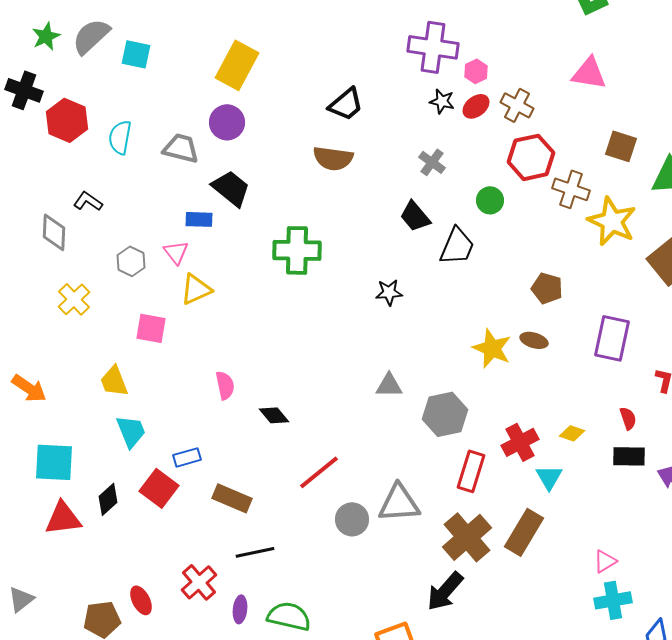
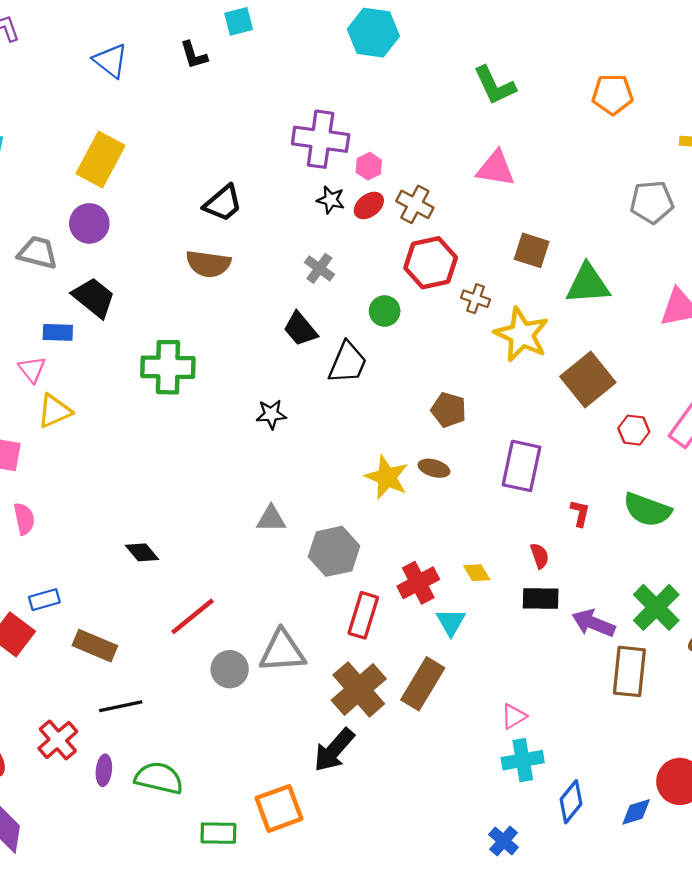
brown cross: (571, 189) -> (476, 299), size x0.7
pink semicircle: (225, 385) -> (24, 519), moved
yellow diamond: (572, 433) -> (477, 573), turned 40

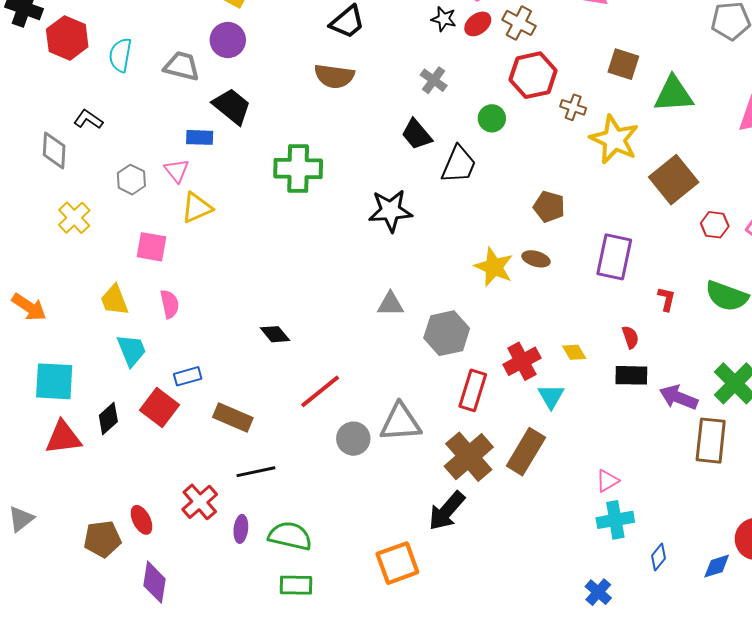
black star: (271, 414) -> (390, 211), size x1.6
blue diamond: (571, 802) -> (658, 557), size x0.7
green rectangle: (218, 833) -> (296, 585), moved

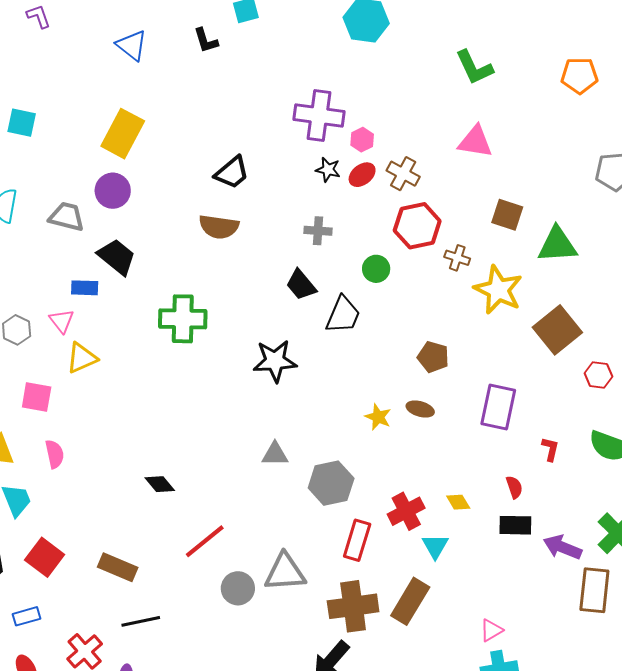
gray cross: (434, 80) -> (318, 231), turned -32
yellow star: (494, 267) -> (378, 417), size x0.7
blue rectangle: (188, 376) -> (27, 616), moved
brown cross: (469, 457) -> (353, 606), turned 33

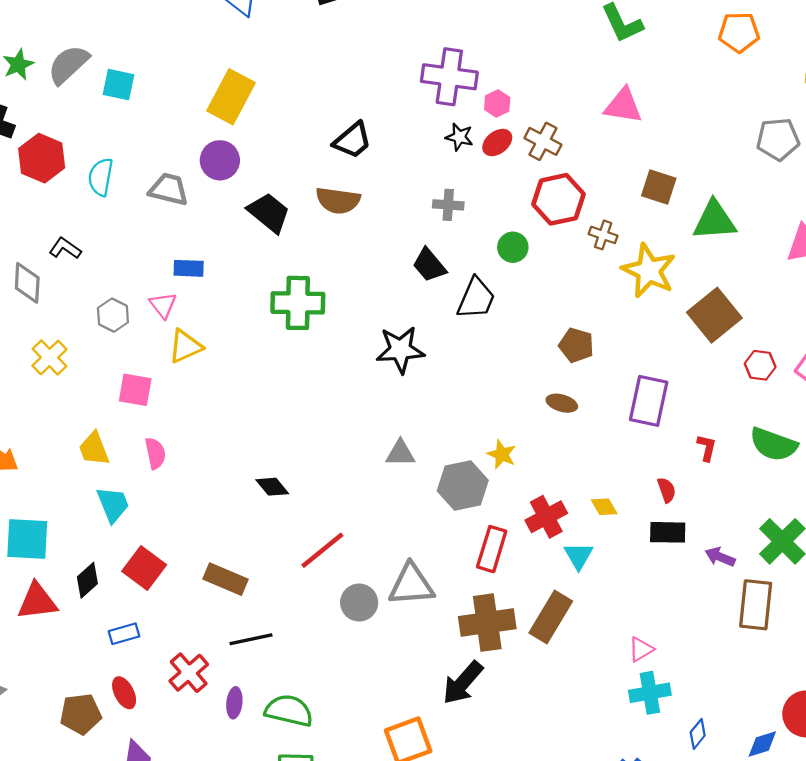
black trapezoid: (117, 257) -> (269, 213), moved
yellow star: (378, 417) -> (502, 454), moved
purple arrow: (562, 547) -> (720, 557), size x0.7

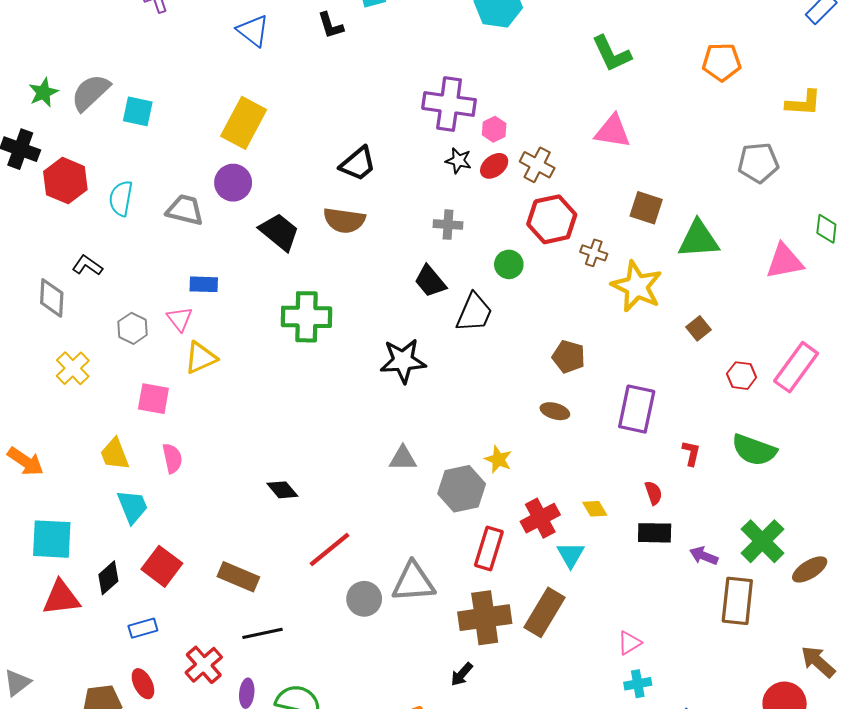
brown square: (714, 315) -> (699, 328), size x0.5
black arrow: (463, 683) -> (462, 674), size x0.6
cyan cross: (650, 693) -> (638, 684), size x0.7

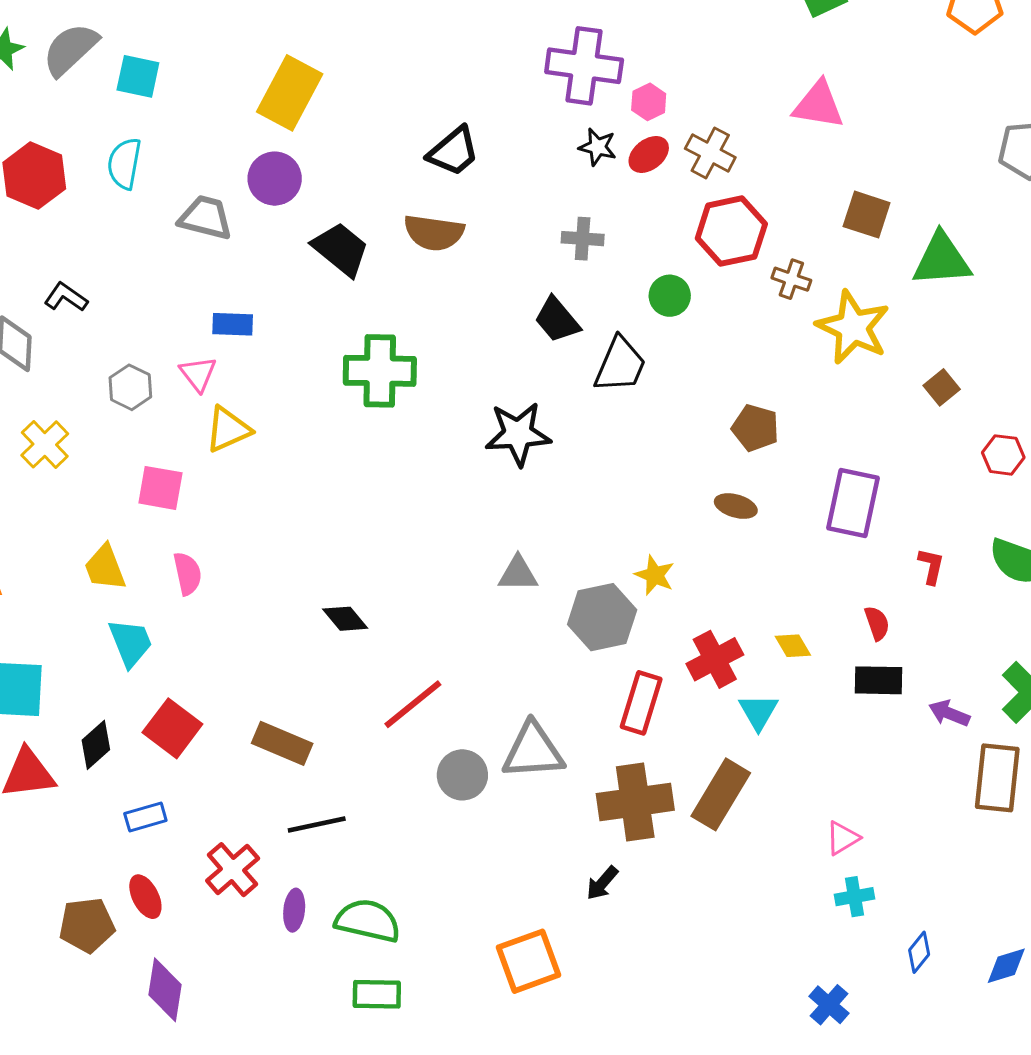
cyan semicircle: (121, 198) -> (124, 163), moved

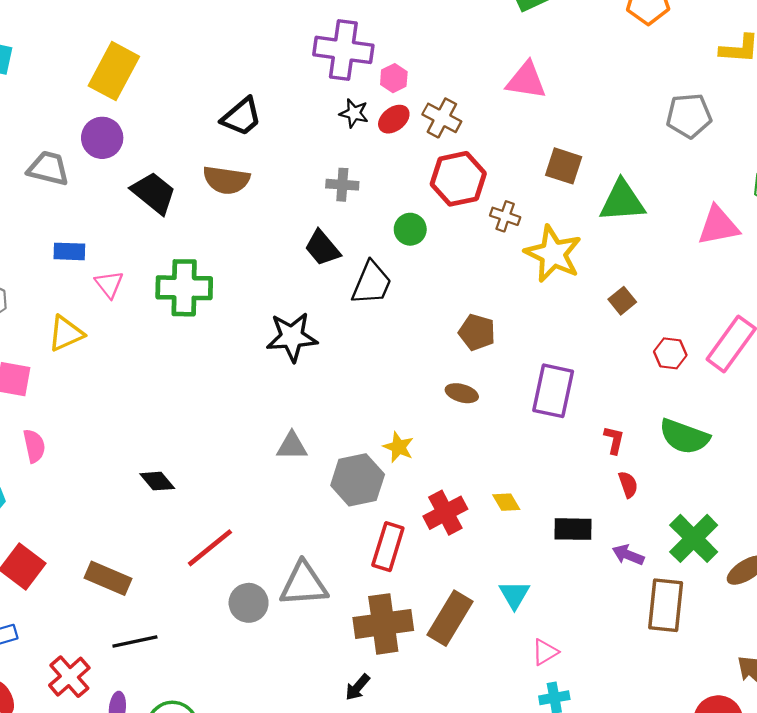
pink triangle: (198, 374) -> (109, 284), moved
red semicircle: (877, 623) -> (628, 485), moved
cyan triangle: (758, 712) -> (514, 595), moved

